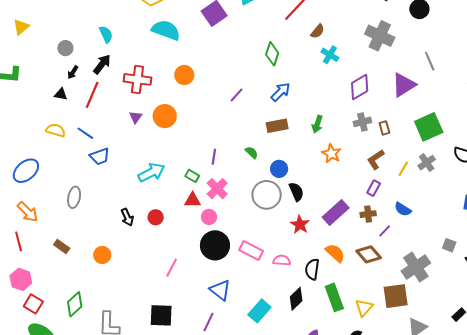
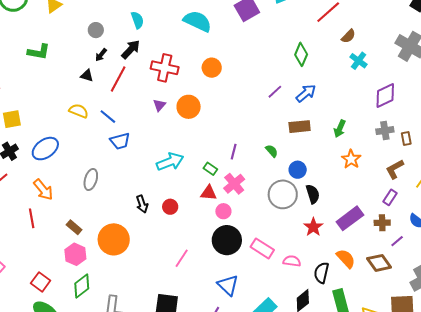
purple line: (237, 95) -> (275, 92), moved
orange circle: (102, 255) -> (114, 239), size x1.8
pink hexagon: (21, 279) -> (75, 254), moved

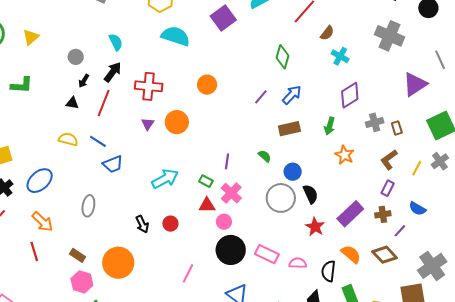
orange circle: (212, 68) -> (207, 85), moved
purple diamond: (385, 95) -> (350, 95), moved

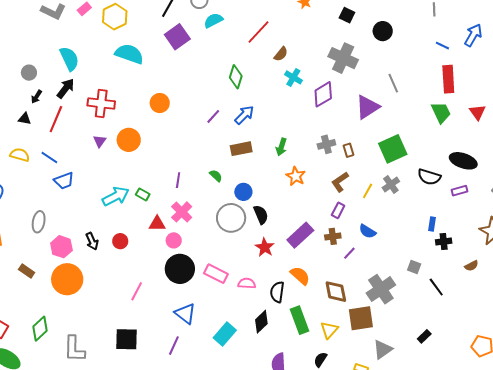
cyan semicircle: (116, 42) -> (69, 59), size x1.4
purple diamond: (350, 95) -> (323, 94), moved
green rectangle: (206, 181) -> (143, 194), moved
brown diamond: (385, 255) -> (336, 292), moved, turned 30
pink hexagon: (82, 282) -> (61, 247), moved

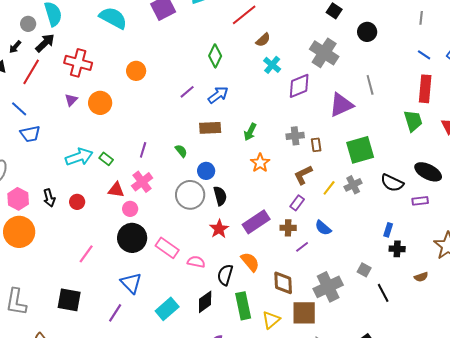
gray circle: (29, 73) -> (28, 24), moved

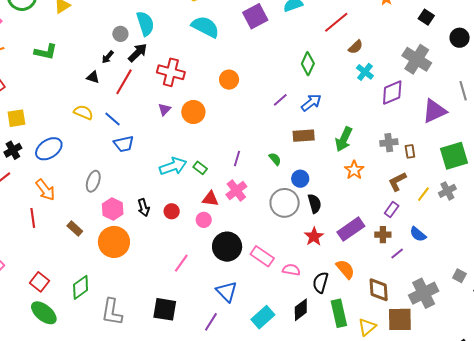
green arrow: (250, 132) -> (344, 139), size x1.4
pink circle: (130, 209) -> (204, 220), moved

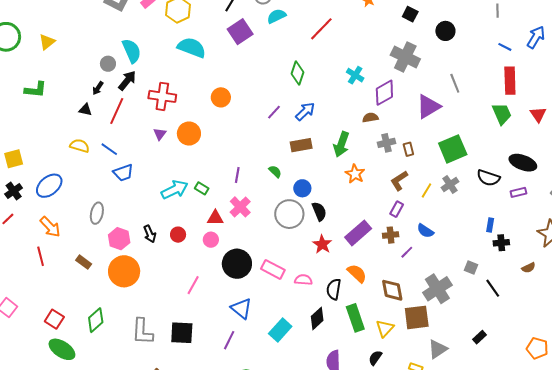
brown semicircle: (356, 47) -> (370, 118), moved, turned -140
gray L-shape: (112, 312) -> (142, 332), moved

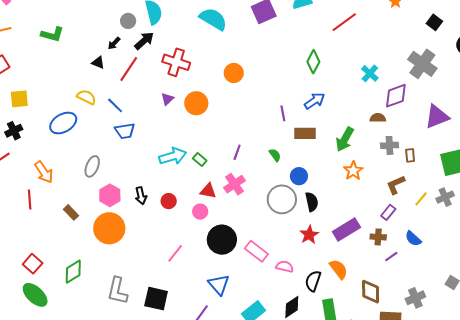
purple line: (274, 112) -> (283, 113), moved, turned -63
blue ellipse: (49, 186) -> (63, 123), moved
gray cross: (437, 289) -> (415, 298), size x0.7

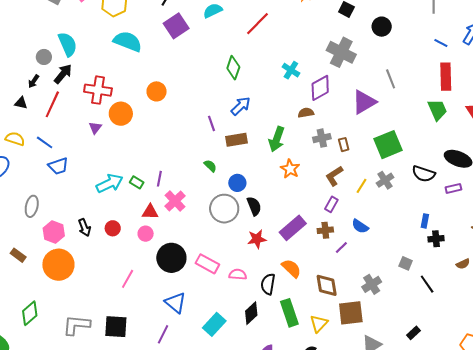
orange circle: (196, 103) -> (121, 114), moved
purple line: (237, 152) -> (159, 179), moved
red star: (309, 235) -> (257, 239), turned 30
gray L-shape: (117, 291) -> (76, 325), turned 92

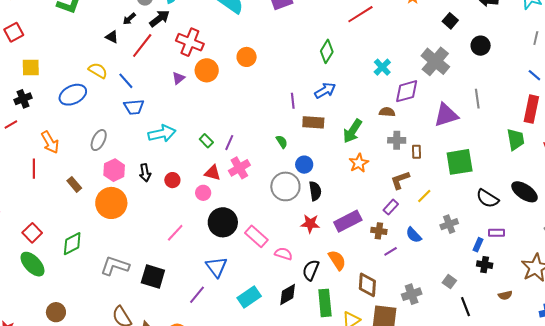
gray cross: (385, 180) -> (449, 224), moved
cyan arrow: (110, 183) -> (162, 133), moved
purple rectangle: (453, 188) -> (496, 233), moved

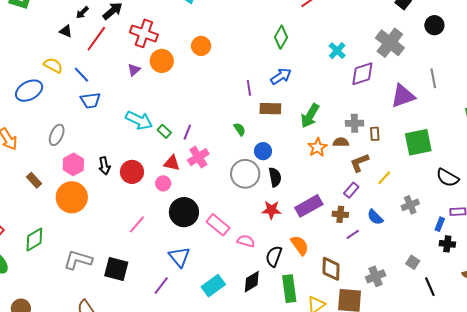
brown semicircle: (387, 112) -> (341, 142), moved
cyan arrow: (162, 133) -> (139, 120), moved, turned 40
red circle: (172, 180) -> (132, 172), size x1.5

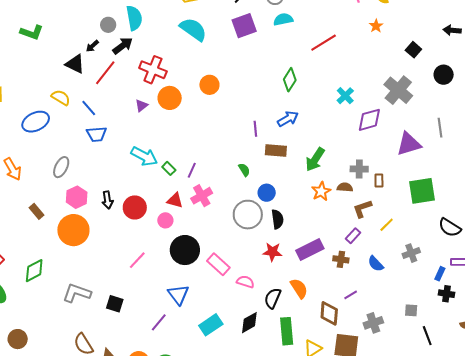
black triangle: (66, 31) -> (75, 64), size x1.5
purple line: (353, 234) -> (351, 295), moved
gray square: (413, 262) -> (411, 310), turned -32
black square: (116, 269) -> (115, 304), size x0.7

